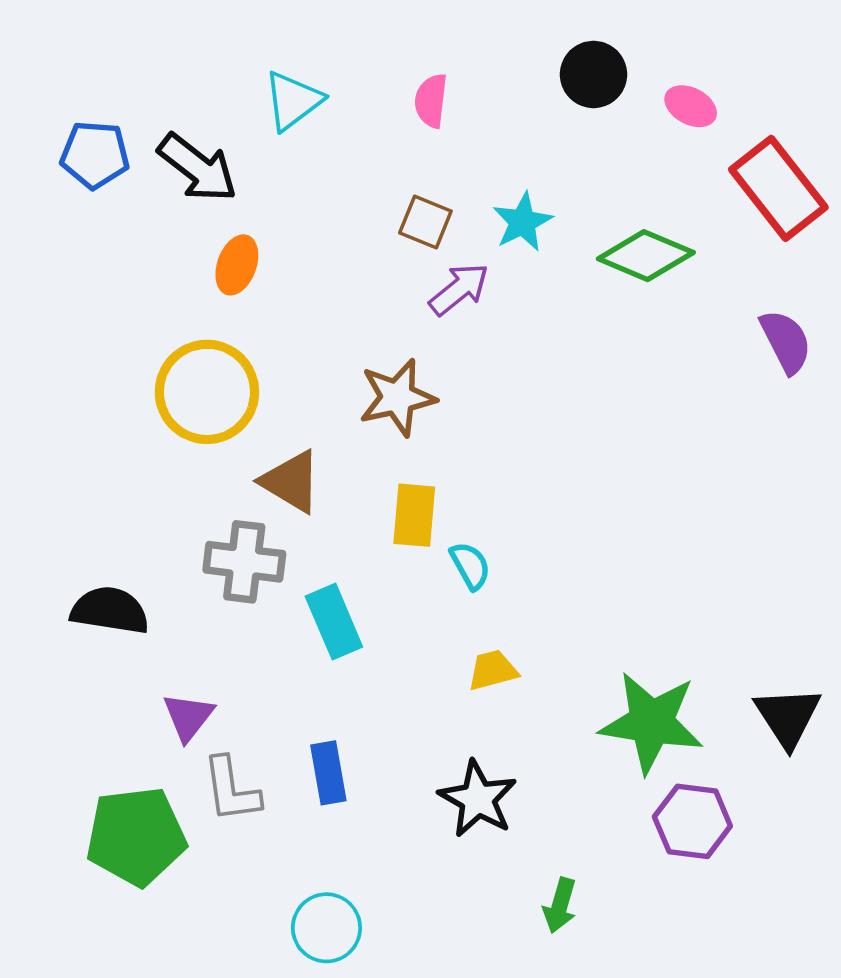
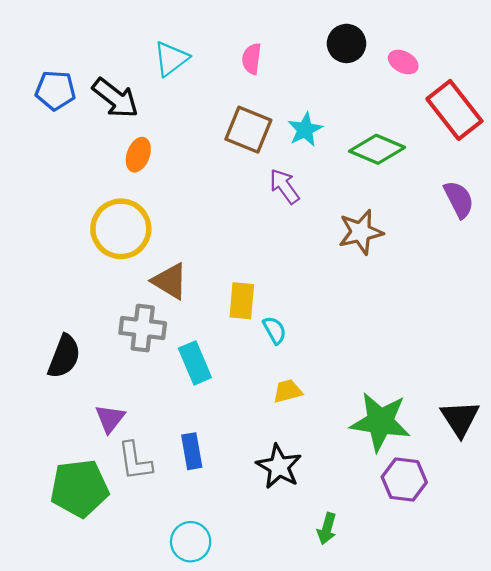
brown square: (425, 222) -> (248, 130), size x1.5
purple arrow: (459, 289) -> (284, 186), moved, turned -87
brown star: (397, 398) -> (361, 232), moved
black semicircle: (110, 610) -> (64, 356), turned 102

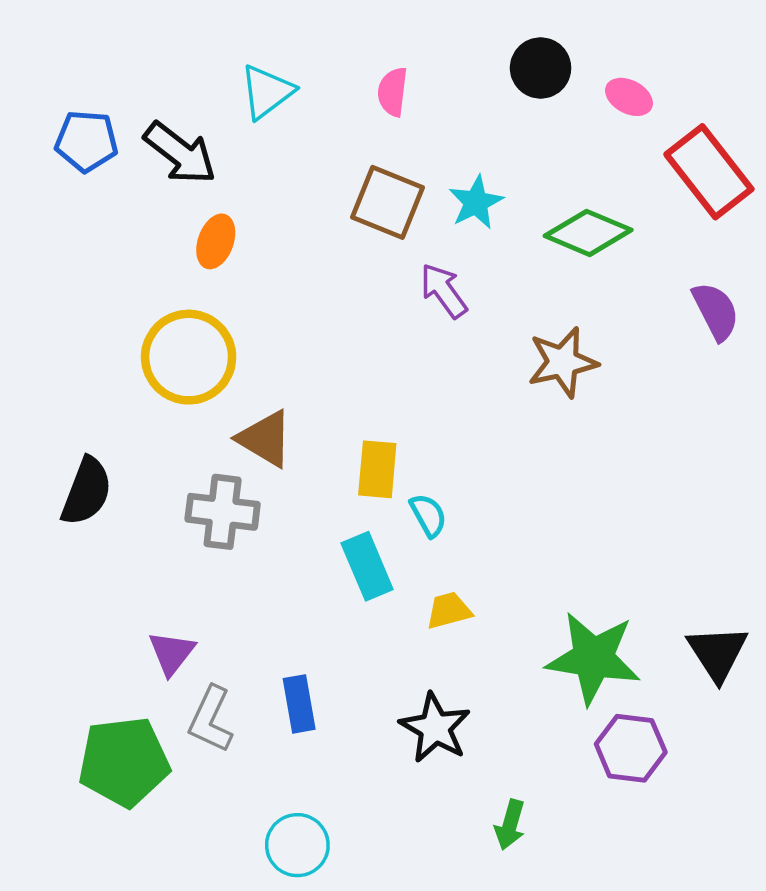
black semicircle: (64, 356) -> (87, 491), moved
cyan rectangle: (195, 363) -> (367, 566), moved
gray L-shape: (135, 461) -> (211, 719), turned 33

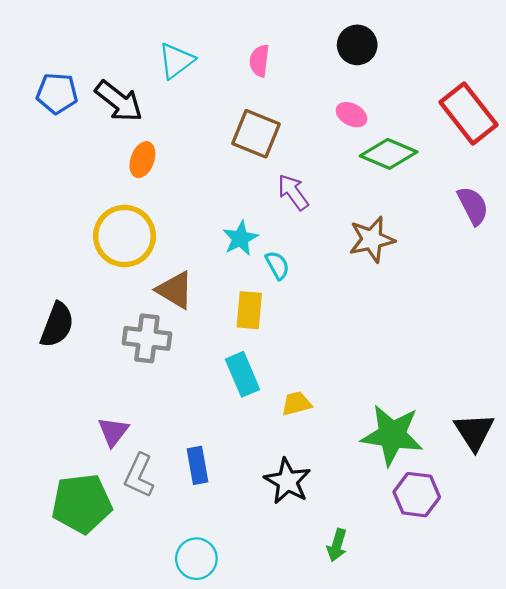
pink ellipse: (629, 97) -> (352, 115), moved
cyan star: (476, 202) -> (240, 238), moved
cyan semicircle: (428, 515) -> (277, 265), moved

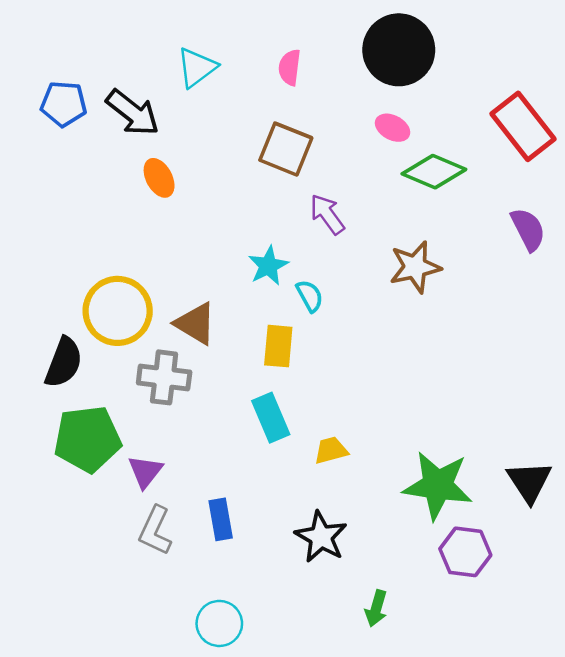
black circle: (357, 45) -> (399, 50), size x1.6
orange ellipse: (142, 160) -> (159, 178), turned -48
yellow circle: (124, 236) -> (118, 311), moved
purple triangle: (113, 432) -> (145, 472), moved
green pentagon: (82, 504) -> (88, 439), moved

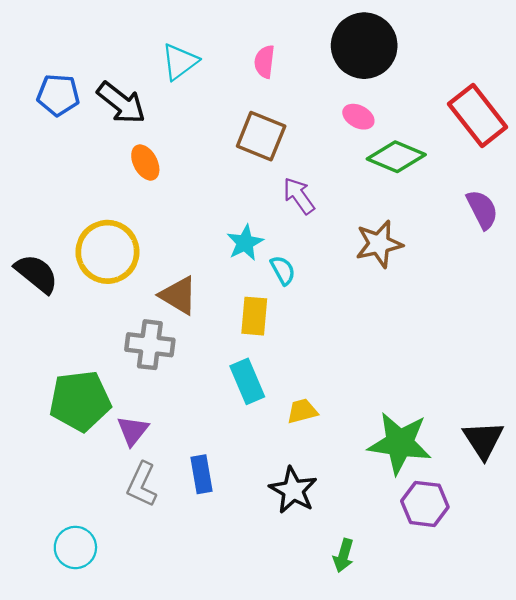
yellow circle: (118, 311) -> (107, 252), moved
black semicircle: (64, 362) -> (36, 274), moved, turned -72
cyan circle: (219, 623) -> (75, 547), moved

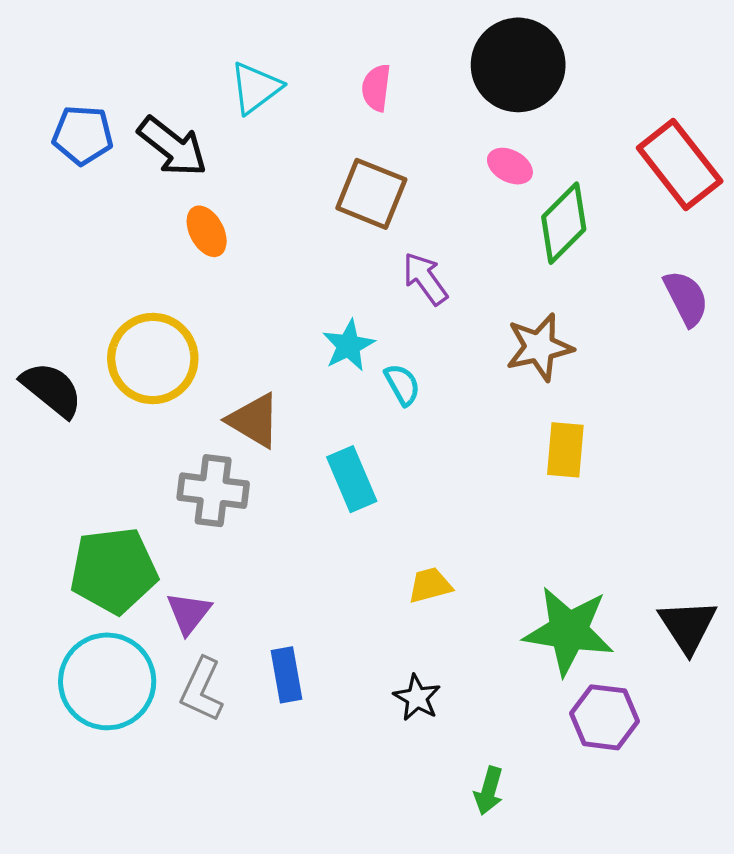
green diamond: (396, 157) -> (564, 223), turned -68
yellow rectangle: (254, 316) -> (565, 450), moved
cyan rectangle: (247, 381) -> (352, 479), moved
black star: (293, 490) -> (417, 698), size x0.7
cyan circle: (75, 547) -> (107, 681), moved, size x1.6

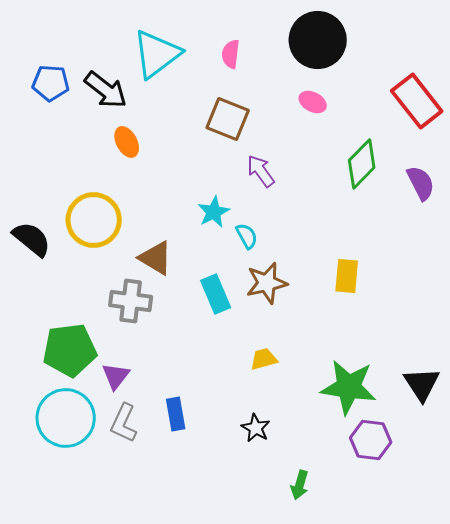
cyan triangle: (256, 88) -> (157, 54), size x1.5
green diamond: (564, 223) -> (362, 164), moved
brown star: (539, 347) -> (267, 283), moved

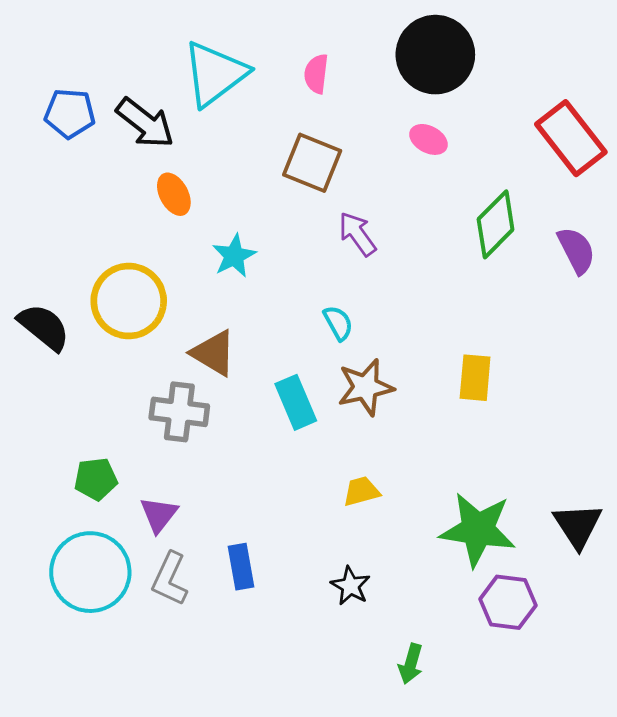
cyan star: (214, 212) -> (234, 256), moved
green pentagon: (70, 350) -> (96, 479), size x0.6

